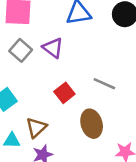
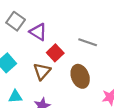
purple triangle: (53, 48) -> (38, 32), moved
brown triangle: (36, 128) -> (42, 71), moved

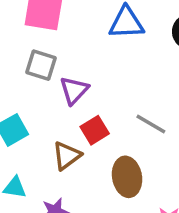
gray square: (16, 21) -> (41, 65), turned -30
purple triangle: (38, 32) -> (74, 90), turned 30

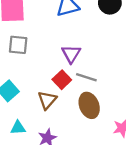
purple triangle: (74, 90) -> (71, 54), moved
gray line: (151, 124) -> (86, 77), moved

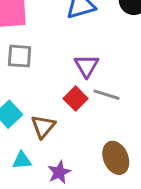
brown triangle: (47, 100) -> (43, 126), moved
brown ellipse: (89, 105) -> (116, 158), moved

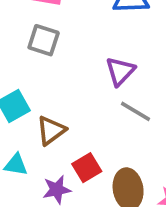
red square: (76, 99) -> (87, 168), moved

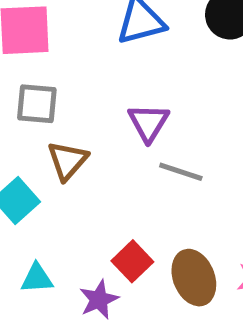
brown triangle: (51, 131) -> (67, 161), moved

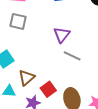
brown triangle: (67, 161) -> (26, 78), moved

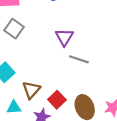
gray square: (18, 21) -> (14, 29), turned 30

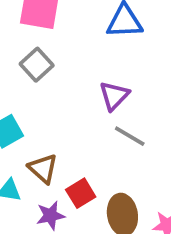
brown triangle: (31, 90) -> (43, 169), turned -42

